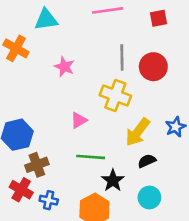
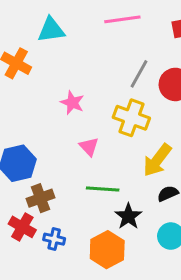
gray line: (122, 58) -> (139, 74), turned 30
pink star: (64, 67) -> (72, 103), moved
pink triangle: (79, 120) -> (89, 147), turned -42

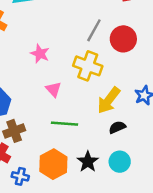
black star: (128, 216) -> (88, 162), moved
blue cross: (54, 239) -> (20, 176), moved
orange hexagon: (107, 250) -> (53, 164), moved

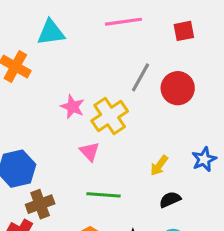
yellow cross: (88, 66) -> (110, 116), moved, turned 36
yellow arrow: (109, 100) -> (159, 165), size x0.6

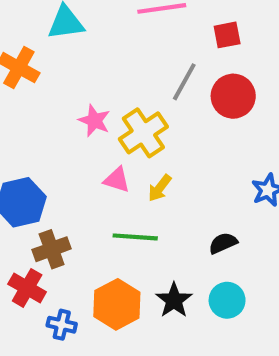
red square: (184, 31) -> (227, 35), moved
pink triangle: (90, 152) -> (117, 180), turned -30
yellow arrow: (159, 165) -> (160, 188), moved

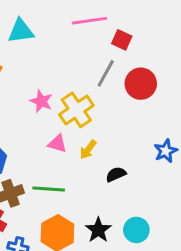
red square: (227, 35) -> (122, 40), moved, turned 36
green line: (135, 237) -> (49, 189), moved
black semicircle: (223, 243) -> (116, 174), moved

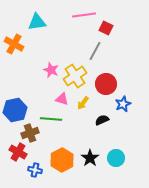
red circle: (141, 84) -> (106, 84), moved
blue star: (166, 151) -> (123, 104), moved
green line: (49, 189) -> (51, 119), moved

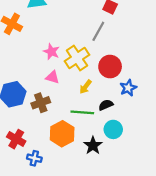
pink triangle: (62, 99) -> (52, 77), moved
green line: (51, 119) -> (82, 112), moved
brown cross: (30, 133) -> (41, 103), moved
cyan circle: (116, 158) -> (113, 129), moved
orange hexagon: (62, 160) -> (62, 134), moved

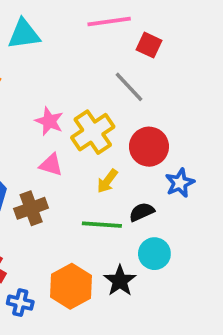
gray line: (98, 31) -> (129, 87), turned -72
orange hexagon: (62, 134) -> (71, 286), moved

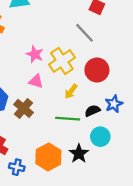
blue star: (180, 183) -> (114, 104), moved
brown cross: (31, 208) -> (24, 108), turned -30

